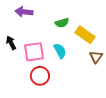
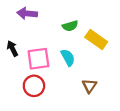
brown triangle: (96, 57) -> (89, 86), moved
red circle: (40, 76) -> (34, 86), moved

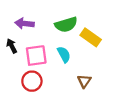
purple arrow: (27, 13) -> (24, 23), moved
green semicircle: (70, 26) -> (66, 25), size x1.5

